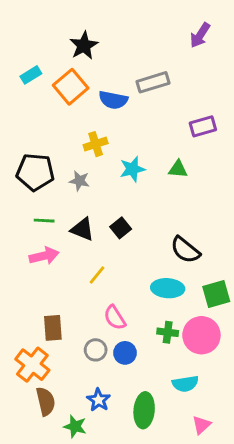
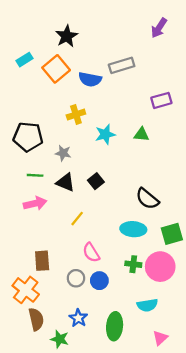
gray star: (79, 181) -> (63, 153), moved

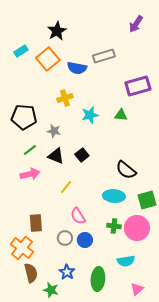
purple rectangle: (161, 100) -> (138, 86), size x1.4
green line: (35, 175) -> (30, 150), turned -40

